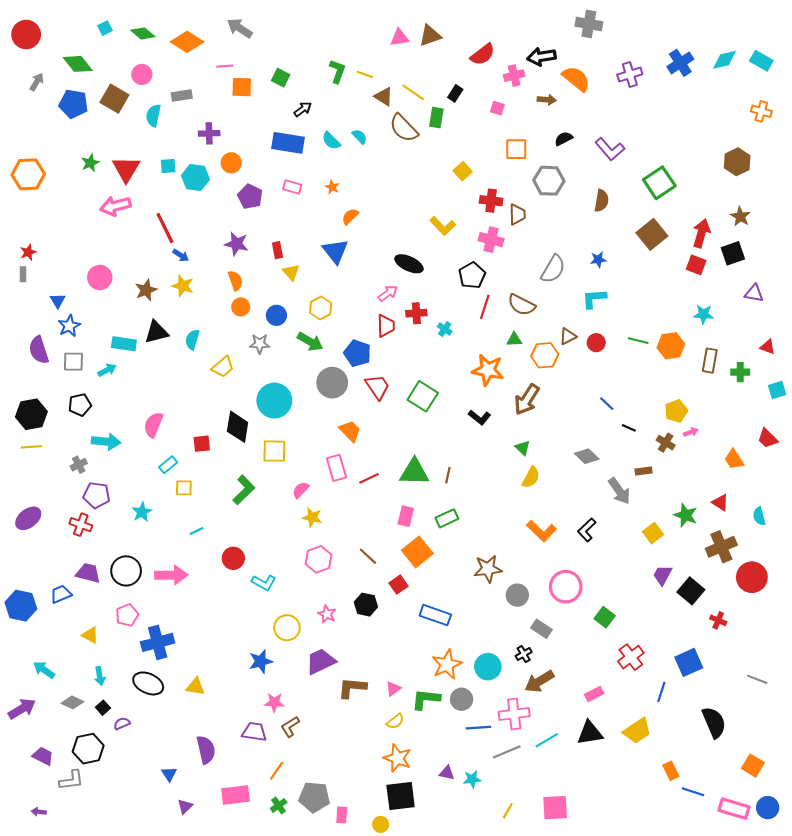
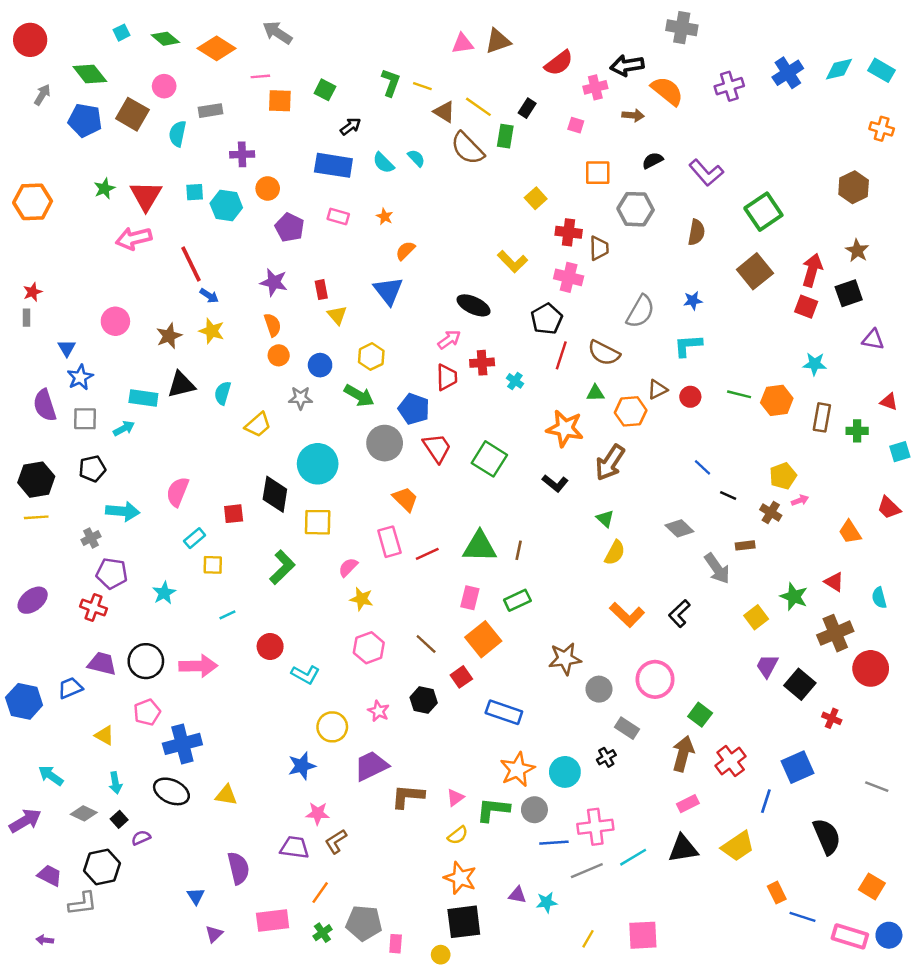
brown arrow: (539, 681) -> (683, 754), moved, turned 136

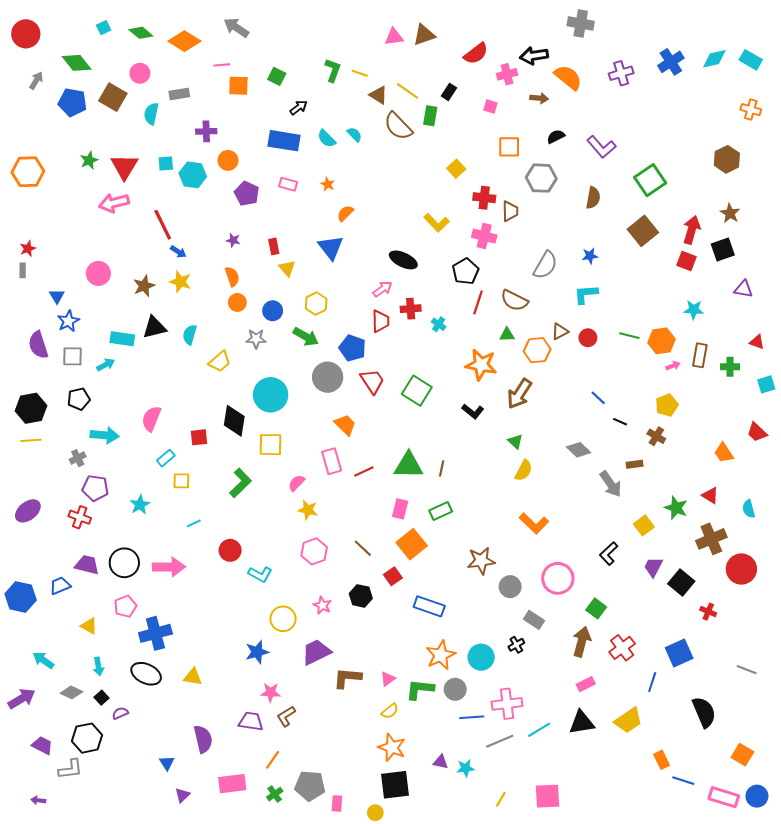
purple star: (274, 282) -> (233, 240), size x0.6
pink arrow: (800, 500) -> (673, 366), moved
black L-shape: (679, 614) -> (609, 553), moved

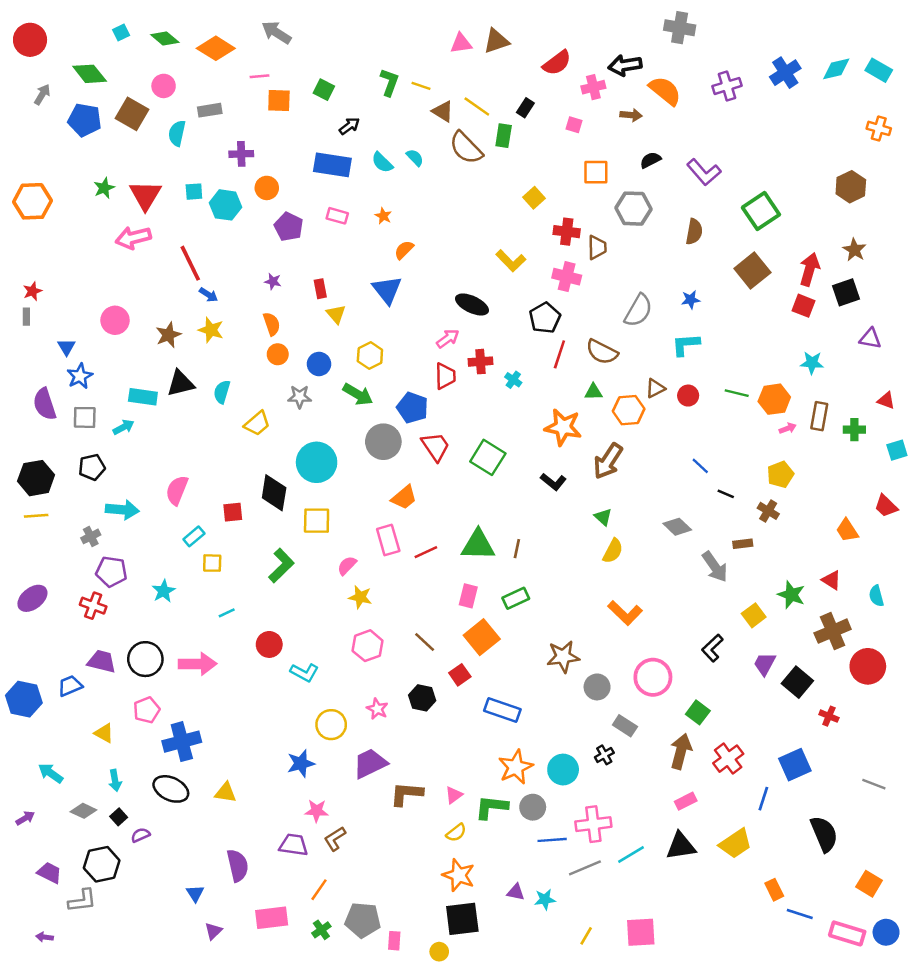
orange trapezoid: (345, 425) -> (404, 498), turned 95
purple arrow: (22, 699) -> (25, 818), size x0.6

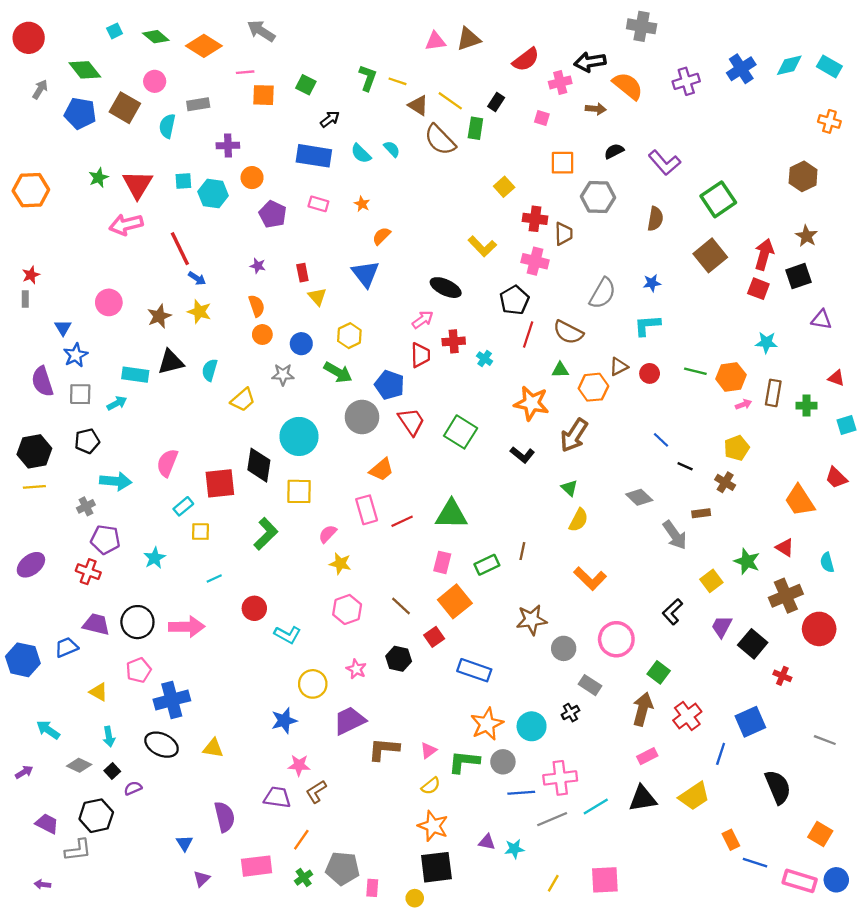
red square: (233, 512) -> (220, 483), size x1.6
orange trapezoid: (847, 530) -> (800, 501), size x1.4
brown line: (517, 549) -> (522, 551), moved

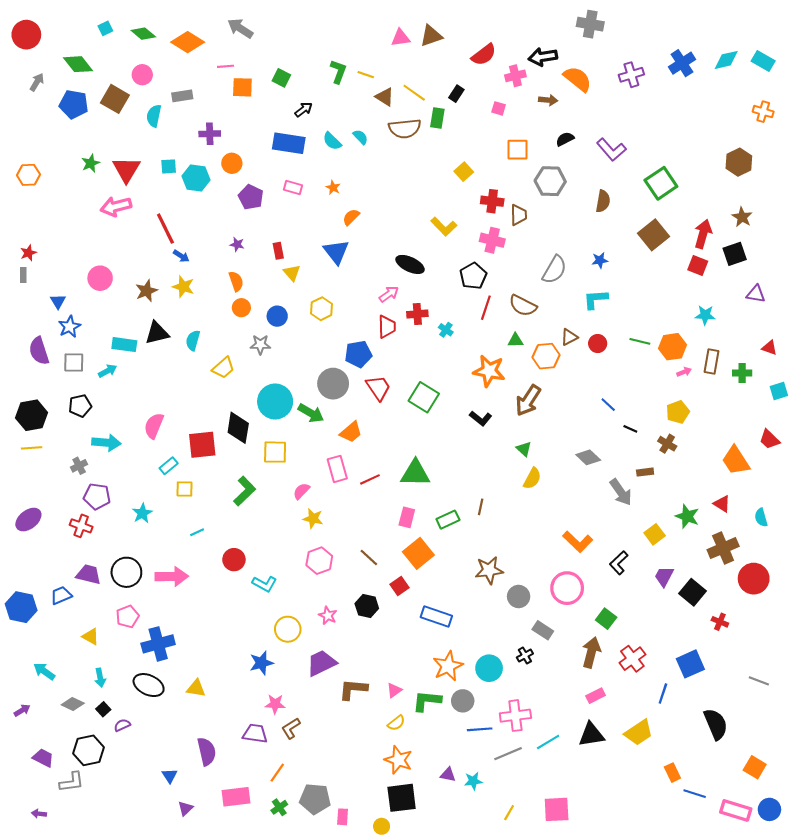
brown semicircle: (440, 140) -> (405, 128), turned -52
orange hexagon: (31, 190) -> (28, 175), size x0.7
green arrow: (338, 372) -> (311, 413), moved
blue pentagon: (390, 385) -> (358, 354), turned -30
orange L-shape: (590, 579) -> (578, 542), moved

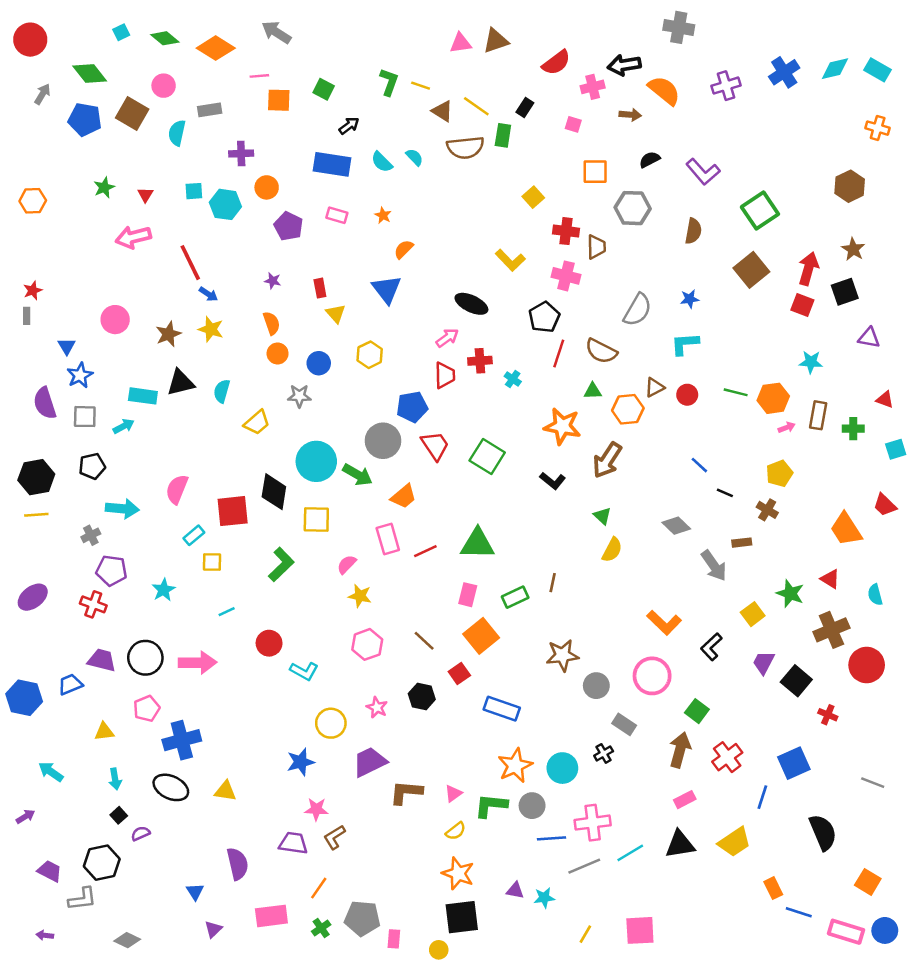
red triangle: (126, 170) -> (145, 195), size x0.5
yellow triangle: (91, 637) -> (104, 732), turned -36
gray diamond: (73, 704) -> (127, 940), moved

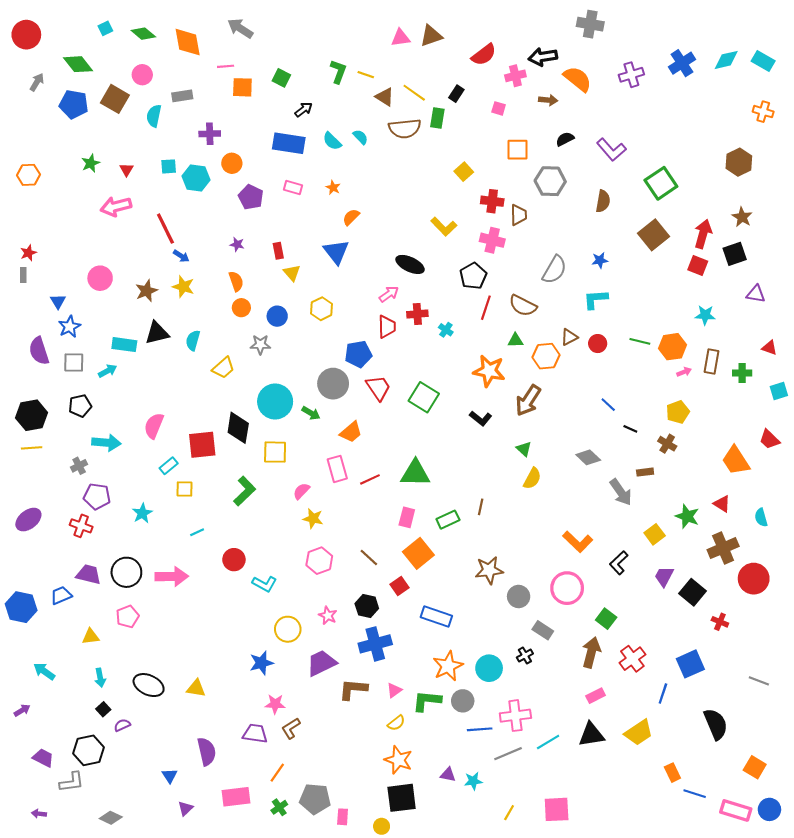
orange diamond: (216, 48) -> (188, 42), turned 48
green arrow: (358, 475) -> (311, 413), size x0.7
blue cross: (182, 740) -> (375, 644), moved

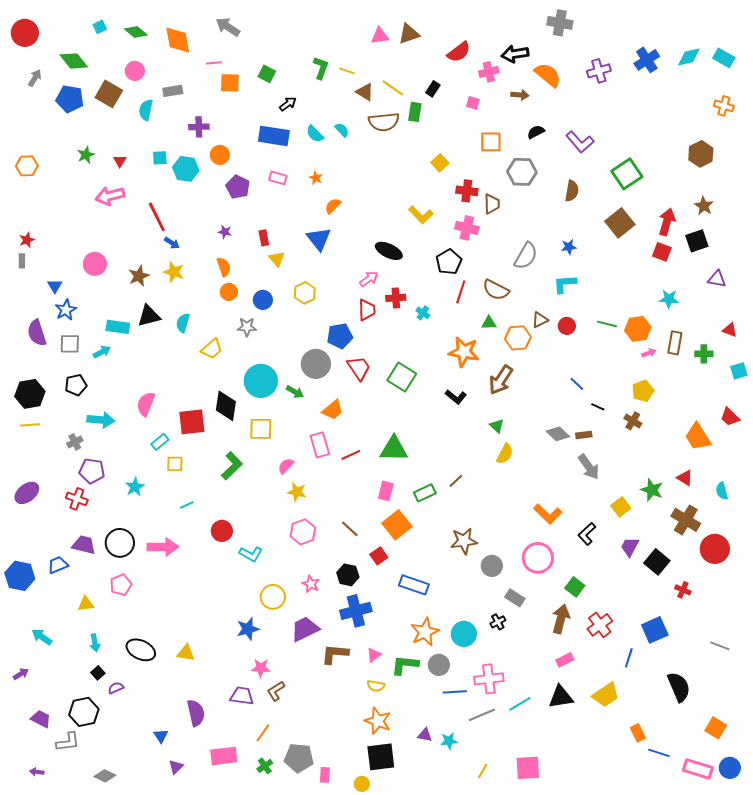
brown rectangle: (645, 472) -> (584, 435), moved
brown line: (481, 507) -> (456, 481), turned 35
brown cross: (723, 548) -> (686, 520), turned -36
yellow semicircle: (396, 723) -> (376, 686), turned 48

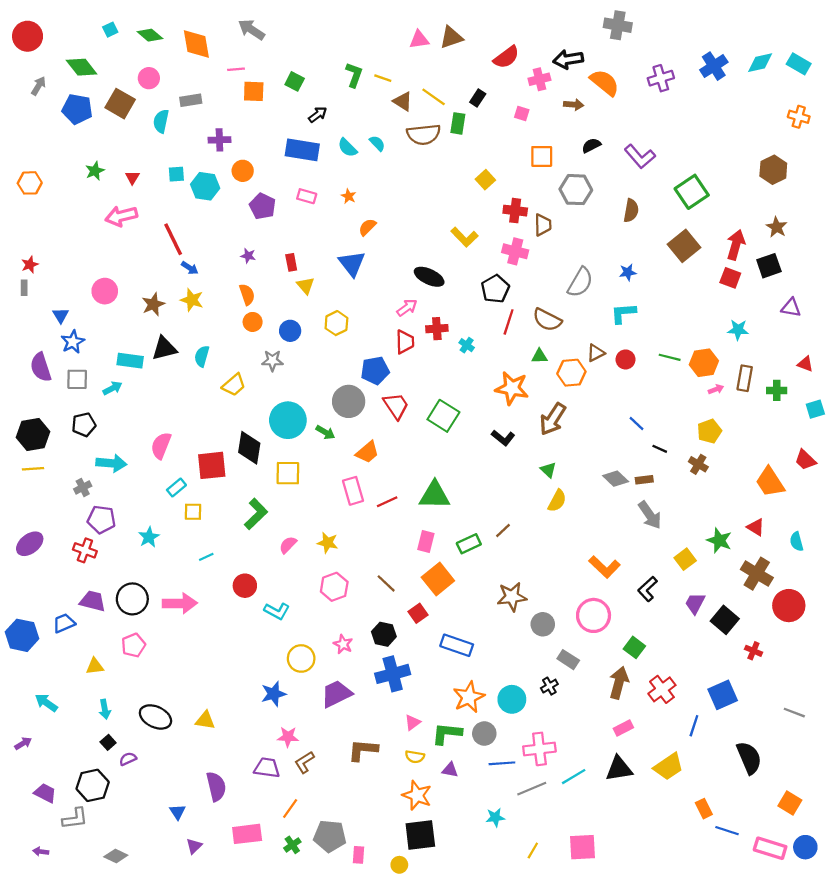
pink semicircle: (286, 466) -> (288, 545), moved
brown L-shape: (335, 654) -> (363, 750), moved
purple triangle: (425, 735) -> (450, 770), moved

